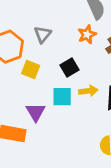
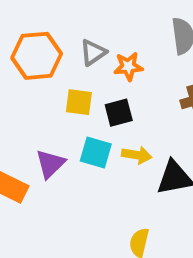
orange star: (87, 34) -> (128, 66), moved
yellow square: (31, 70) -> (79, 102), moved, turned -30

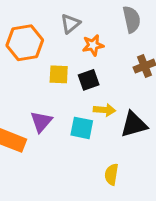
gray triangle: (93, 52) -> (70, 24), moved
cyan square: (96, 153) -> (82, 128), moved

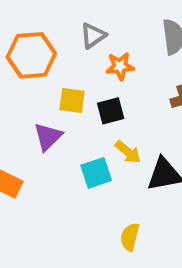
yellow arrow: (104, 110) -> (128, 152), turned 30
purple triangle: (41, 122) -> (48, 137), moved
cyan square: (82, 128) -> (96, 173), turned -35

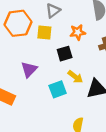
orange star: (120, 66) -> (78, 32), moved
yellow square: (72, 100) -> (44, 32), moved

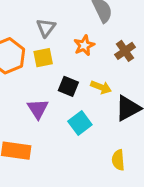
black square: (65, 54) -> (68, 86), moved, turned -35
yellow arrow: (75, 77) -> (101, 87), moved

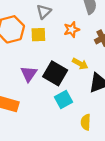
black square: (68, 86) -> (55, 73), moved, size x1.5
cyan square: (80, 123) -> (63, 100), moved

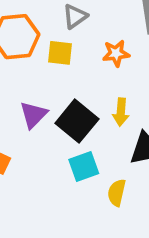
yellow arrow: (80, 64) -> (121, 112), turned 56
yellow semicircle: (86, 122) -> (117, 193), moved

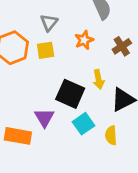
purple triangle: (33, 115) -> (44, 118), moved

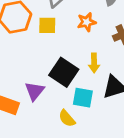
cyan square: (84, 124) -> (83, 98), moved, turned 35
yellow semicircle: (111, 135) -> (67, 118), moved, turned -48

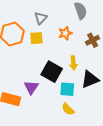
yellow semicircle: (67, 118) -> (68, 109), moved

